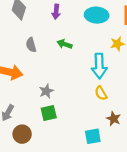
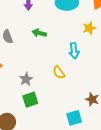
cyan arrow: (99, 66) -> (74, 51), size x0.7
yellow semicircle: (101, 93) -> (59, 72), moved

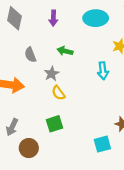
yellow semicircle: (59, 72) -> (58, 93), moved
gray star: (26, 79) -> (52, 74), moved

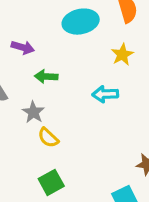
purple arrow: (53, 18) -> (23, 47), moved, turned -64
cyan arrow: (103, 71) -> (105, 94), turned 105

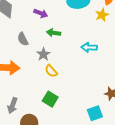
yellow star: (122, 55) -> (102, 15), moved
green square: (51, 182) -> (50, 99), turned -35

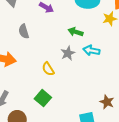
green arrow: (54, 33) -> (76, 32), moved
gray star: (43, 54) -> (68, 53), moved

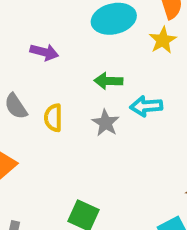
yellow semicircle: (48, 69) -> (53, 118), moved, turned 48

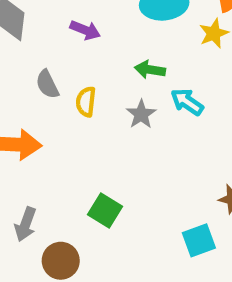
cyan arrow: (146, 106) -> (187, 102), turned 32

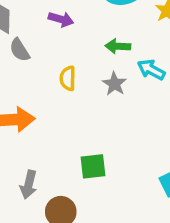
gray semicircle: (47, 84) -> (20, 50), moved
green square: (105, 210) -> (93, 166), turned -32

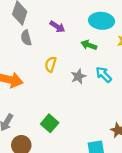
green arrow: (118, 46) -> (89, 45), moved
green square: (93, 166) -> (50, 123), turned 30

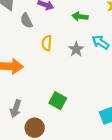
gray semicircle: (26, 38) -> (26, 21), moved

